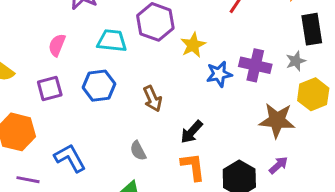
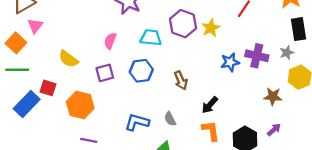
yellow star: (193, 45) -> (211, 28), moved
brown star: (277, 120) -> (273, 96), size x0.7
blue L-shape: (70, 158) -> (137, 122), moved, turned -45

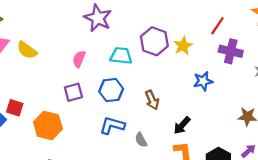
purple cross: (257, 56) -> (231, 51), moved
yellow semicircle: (68, 59) -> (27, 50), moved
blue L-shape: (137, 122) -> (112, 125), moved

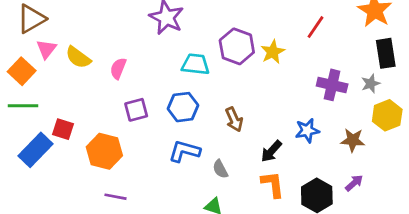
purple cross: (231, 51) -> (332, 85), moved
pink semicircle: (79, 59) -> (118, 68), moved
blue star: (203, 81) -> (307, 131), moved

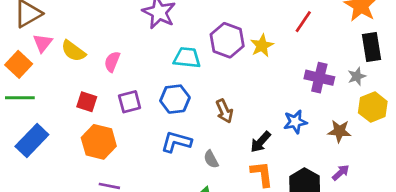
red square: (63, 129) -> (87, 102), moved

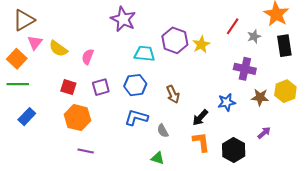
gray star: (357, 76) -> (254, 36), moved
brown star: (339, 131) -> (260, 97), moved
blue rectangle: (32, 141) -> (27, 117), size x0.7
purple arrow: (341, 173) -> (264, 133), moved

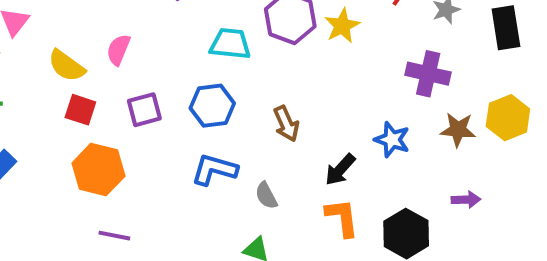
yellow semicircle: (58, 49) -> (66, 66), moved
blue star: (227, 102) -> (392, 140), turned 30
purple arrow: (264, 133) -> (466, 200), turned 40

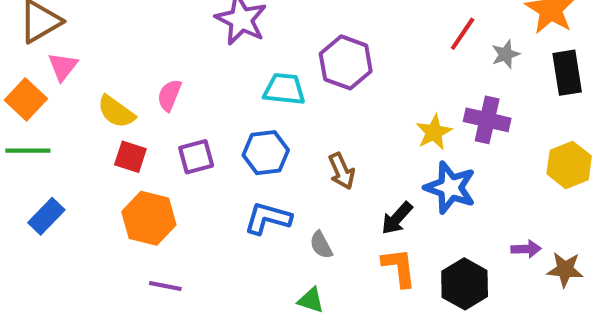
yellow star: (342, 26) -> (434, 132), moved
brown star: (458, 130) -> (565, 270), moved
blue star: (392, 140) -> (450, 188), size x1.4

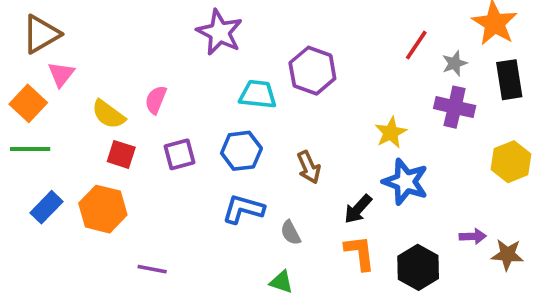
purple cross: (487, 120) -> (455, 107), moved
orange hexagon: (149, 218) -> (103, 209), moved

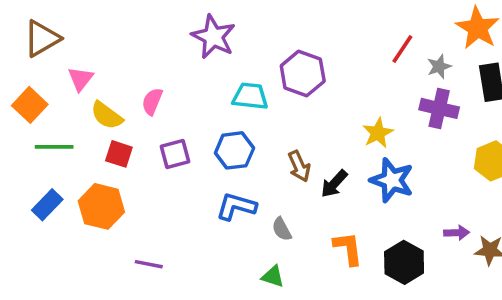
pink triangle: (61, 74) -> (80, 79), moved
green line: (30, 149) -> (54, 147), moved
black arrow: (358, 209) -> (334, 184), moved

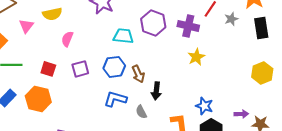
purple cross: (439, 108) -> (188, 26), moved
yellow semicircle: (107, 115) -> (52, 14), moved, turned -48
brown arrow: (299, 166) -> (138, 74), moved
blue star: (392, 180) -> (204, 106), moved, size x0.7
black arrow: (334, 184) -> (156, 91), moved, turned -36

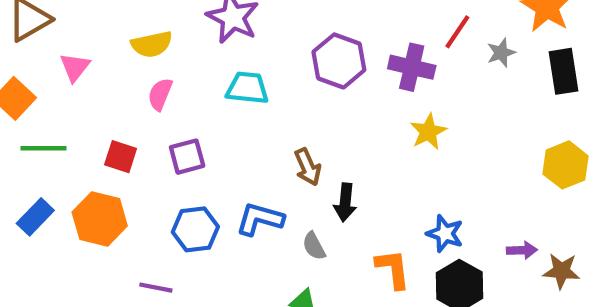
yellow semicircle: (52, 14) -> (152, 44), moved
cyan trapezoid: (123, 36) -> (247, 88), moved
blue hexagon: (114, 67) -> (195, 229), moved

